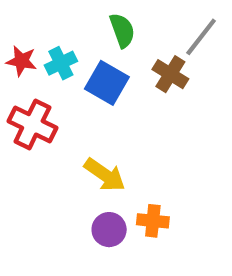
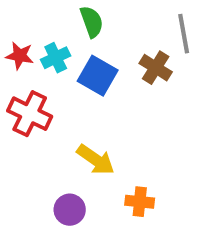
green semicircle: (122, 30) -> (92, 22), moved
gray line: (201, 37) -> (184, 34), turned -48
purple circle: (109, 230) -> (70, 210), moved

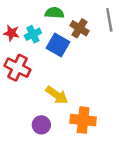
green semicircle: (92, 22) -> (54, 13), turned -66
brown cross: (156, 68) -> (79, 28), moved
orange cross: (140, 202) -> (83, 120), size x1.5

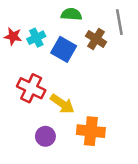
green semicircle: (54, 13) -> (71, 14), moved
brown cross: (79, 28) -> (96, 39), moved
red cross: (17, 68) -> (31, 88), moved

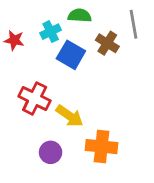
cyan cross: (36, 38) -> (51, 32), moved

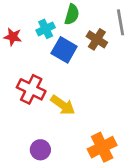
green semicircle: (80, 16) -> (72, 14), turned 102
orange cross: (101, 147) -> (102, 147), moved, turned -32
purple circle: (51, 152) -> (40, 150), moved

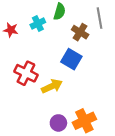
blue square: (64, 50) -> (71, 59), moved
yellow arrow: (63, 105) -> (52, 86), turned -60
purple circle: (40, 150) -> (58, 123), moved

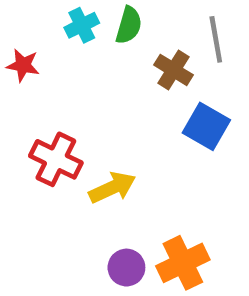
cyan cross: (38, 23) -> (82, 25), moved
blue square: (71, 59) -> (206, 126), moved

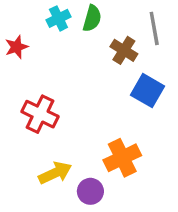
red star: (23, 65) -> (17, 47), turned -30
yellow arrow: (112, 188) -> (55, 173), moved
orange cross: (183, 263) -> (122, 158), moved

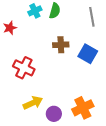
brown cross: (124, 50) -> (61, 45), moved, turned -35
orange cross: (122, 158) -> (83, 108), moved

